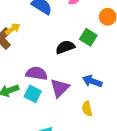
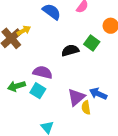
blue arrow: (92, 81) -> (98, 94), moved
purple triangle: (60, 88) -> (76, 97), moved

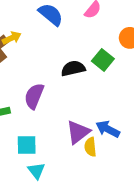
purple semicircle: (43, 72) -> (34, 96), turned -84
cyan square: (38, 91) -> (27, 145), moved, turned -35

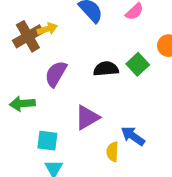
purple semicircle: (34, 96) -> (56, 74), moved
purple triangle: (78, 132) -> (87, 117), moved

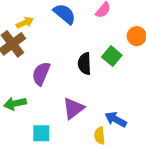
yellow arrow: (47, 29) -> (25, 23), moved
black semicircle: (106, 69) -> (85, 64), turned -80

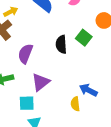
purple triangle: (73, 108) -> (41, 82), moved

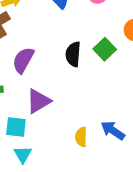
blue arrow: (88, 90) -> (113, 130), moved

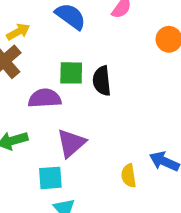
green square: (105, 49) -> (71, 73), moved, turned -35
purple semicircle: (23, 60) -> (45, 98), turned 68

